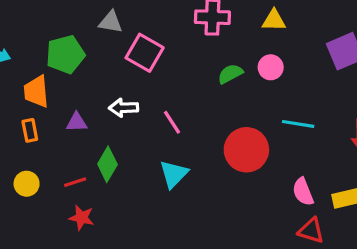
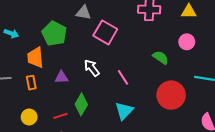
green pentagon: (65, 54) -> (54, 33), turned -30
green semicircle: (230, 74) -> (161, 57), moved, turned 63
white arrow: (124, 108) -> (92, 68), turned 54

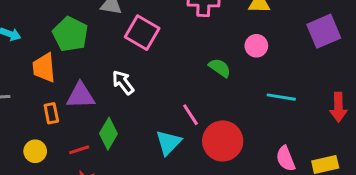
purple triangle: (61, 77) -> (81, 96), size x1.5
pink line: (123, 77) -> (190, 115), moved
orange rectangle: (31, 83) -> (51, 113), moved
red circle: (171, 95) -> (223, 141), moved

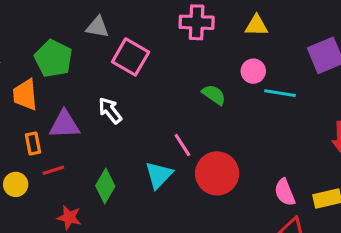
cyan line: (281, 97) -> (280, 93), moved
green diamond: (108, 134) -> (105, 186), moved
red line: (79, 150) -> (53, 170), moved

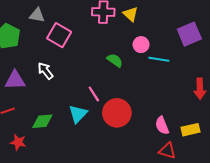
yellow triangle: (256, 25) -> (131, 14), moved, turned 42
green diamond: (105, 186) -> (42, 121), turned 55

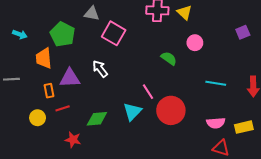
purple square: (189, 34) -> (243, 32), size x0.6
cyan line: (159, 59) -> (216, 83), moved
pink semicircle: (162, 125) -> (216, 123), turned -72

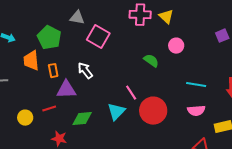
purple triangle: (70, 78) -> (66, 90), moved
orange rectangle: (49, 91) -> (53, 71), moved
pink semicircle: (216, 123) -> (196, 111), moved

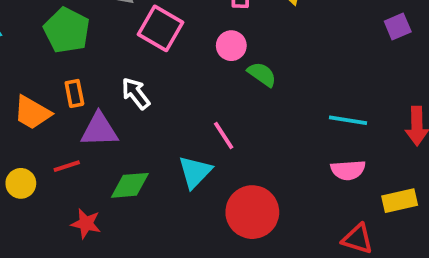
pink circle: (176, 46) -> (231, 46), moved
orange trapezoid: (31, 61) -> (32, 113), moved, turned -55
red circle: (153, 111) -> (252, 212), moved

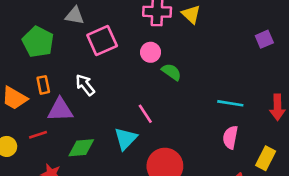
pink square: (160, 28) -> (102, 41), turned 36
pink semicircle: (348, 170) -> (230, 137), turned 105
yellow rectangle: (400, 201) -> (266, 158), turned -50

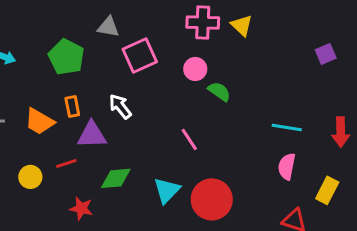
cyan triangle: (126, 139) -> (167, 190), moved

